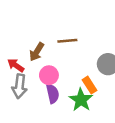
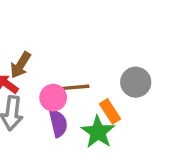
brown line: (67, 41) -> (76, 87), moved
brown arrow: (37, 52) -> (20, 65), moved

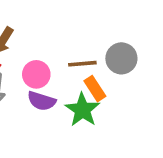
brown line: (76, 87) -> (82, 64), moved
purple semicircle: (58, 123) -> (42, 101), turned 120

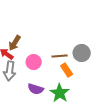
purple semicircle: (42, 101) -> (36, 89), moved
green star: (82, 110) -> (60, 93), moved

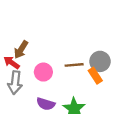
orange rectangle: (67, 70) -> (95, 76), moved

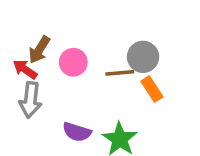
gray circle: (100, 61) -> (143, 57), moved
pink circle: (43, 72) -> (73, 62), moved

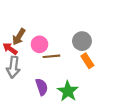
brown line: (120, 73) -> (51, 56), moved
purple semicircle: (77, 132) -> (42, 87), turned -126

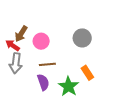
brown line: (51, 56) -> (47, 64), moved
orange rectangle: (87, 61) -> (87, 73), moved

